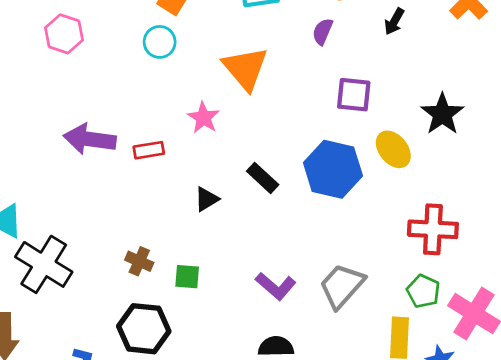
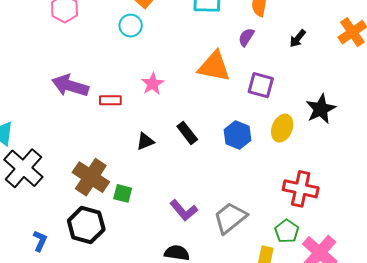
orange triangle: (245, 68) -> (214, 66), moved, turned -48
yellow ellipse: (393, 149) -> (282, 128), turned 52
blue hexagon: (333, 169) -> (237, 135), size x0.7
brown cross: (139, 261) -> (91, 177), size x1.8

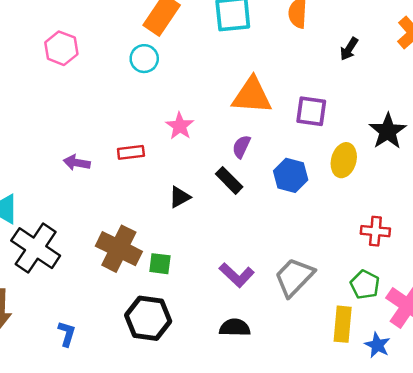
purple semicircle: (246, 37) -> (241, 147), moved
purple arrow: (70, 86) -> (77, 163), moved, size x0.6
red cross: (301, 189) -> (375, 231), size x0.7
black hexagon: (86, 225) -> (148, 318), moved

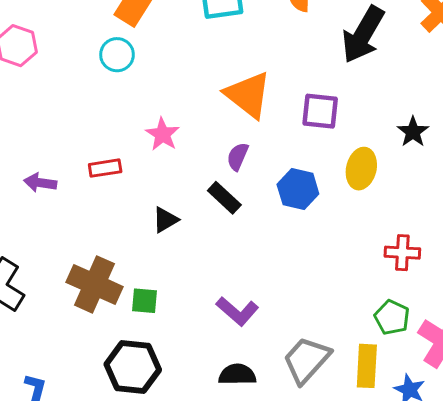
black arrow: (349, 49) -> (363, 35), size x2.0
orange triangle: (252, 96) -> (248, 95), turned 36
black star: (388, 131) -> (413, 132), size x0.7
gray trapezoid: (294, 277) -> (306, 360), moved

